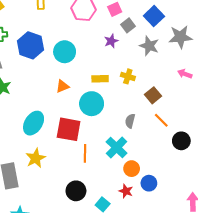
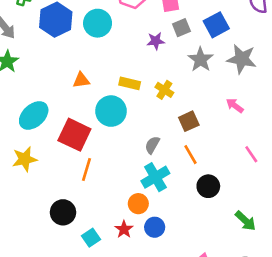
cyan circle: (65, 52) -> (98, 23), moved
cyan cross: (117, 148) -> (155, 177), moved

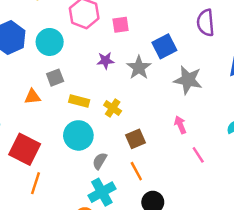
gray square: (181, 28) -> (55, 78), moved
gray star: (201, 60) -> (139, 68), moved
pink arrow: (235, 106) -> (180, 125), turned 30
cyan circle: (111, 111) -> (78, 135), moved
pink line: (251, 154) -> (198, 155), moved

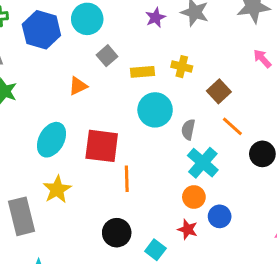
orange triangle: (32, 97) -> (78, 86), moved

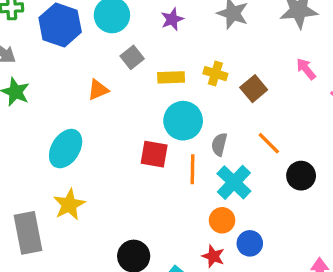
purple star: (155, 18) -> (172, 19), moved
brown square: (219, 91) -> (254, 89), moved
red square: (102, 146) -> (154, 154), moved, size x0.7
orange line: (127, 179) -> (192, 169), moved

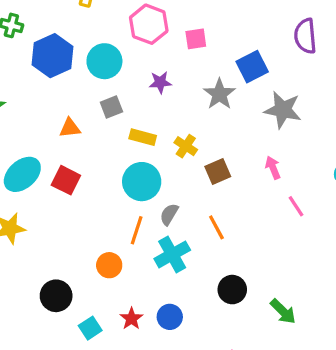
red square: (154, 154) -> (66, 180), moved
black circle: (301, 176) -> (232, 290), moved
orange circle: (222, 220) -> (109, 265), moved

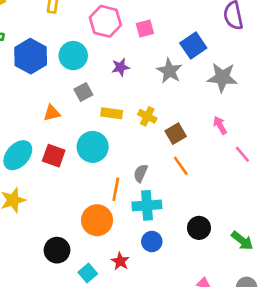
cyan circle: (142, 182) -> (93, 147), moved
orange line: (216, 227) -> (181, 166), moved
cyan cross: (172, 254) -> (147, 205), turned 32
orange circle: (109, 265) -> (97, 220), size x1.5
blue circle: (170, 317) -> (152, 242), moved

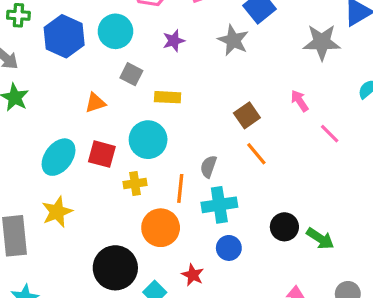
gray star: (222, 77) -> (322, 42), moved
gray square: (83, 92) -> (131, 74), turned -30
yellow cross: (147, 116) -> (135, 184), moved, turned -30
green arrow: (242, 241) -> (320, 238), moved
black circle: (57, 250) -> (115, 268), size x1.4

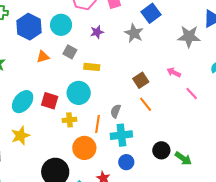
pink arrow: (300, 101) -> (174, 72), turned -32
orange triangle: (95, 103) -> (43, 57), moved

